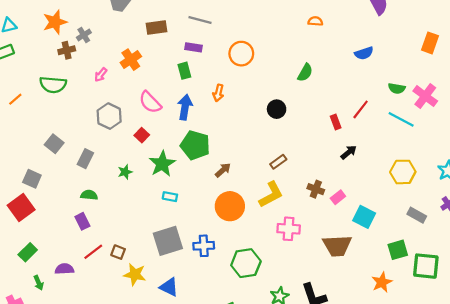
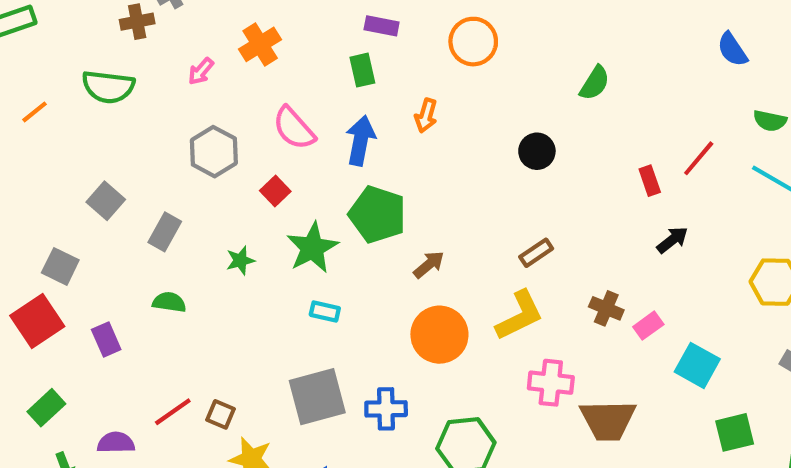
blue semicircle: (364, 53) -> (732, 49), moved, turned 72
purple rectangle: (82, 221) -> (106, 339), moved
brown trapezoid: (337, 246) -> (608, 420), moved
green square: (398, 250) -> (735, 432), moved

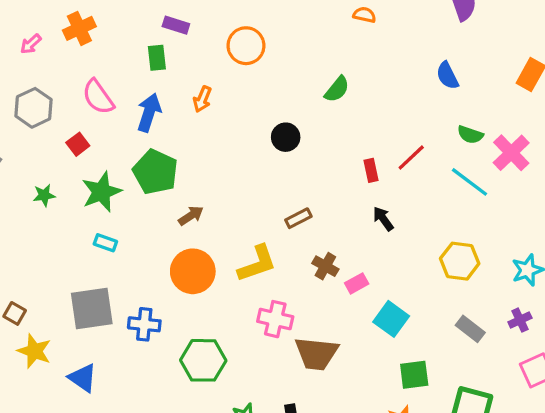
black arrow: (672, 240) -> (383, 219), turned -95
brown rectangle: (536, 253) -> (298, 218), moved

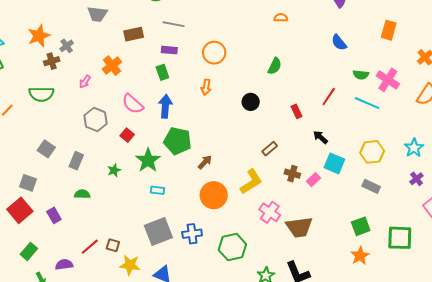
orange arrow: (202, 99) -> (206, 87), moved
red rectangle: (371, 170) -> (296, 111), moved
pink cross: (275, 319) -> (270, 212), turned 35
cyan square: (391, 319) -> (334, 163), moved
gray rectangle: (470, 329) -> (371, 186), moved

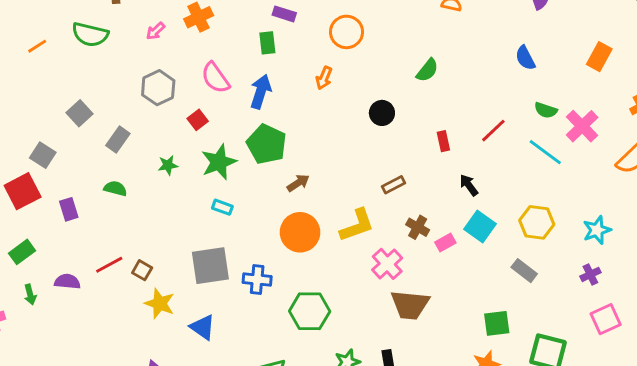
pink cross: (270, 212) -> (387, 264), moved

